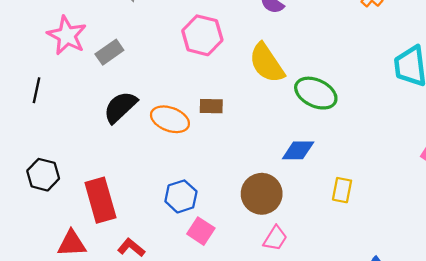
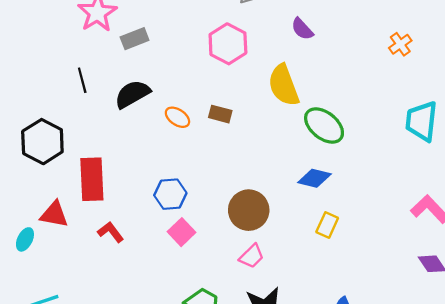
black line: (37, 90) -> (82, 80), moved, turned -40
orange ellipse: (170, 119) -> (177, 117), size x0.7
blue diamond: (298, 150) -> (314, 178), moved
black hexagon: (43, 175) -> (42, 142), size x1.4

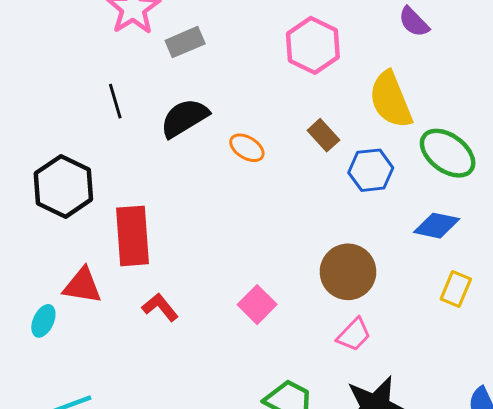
brown rectangle: (220, 114) -> (323, 135), moved, turned 35
blue hexagon: (170, 194) -> (371, 170), moved

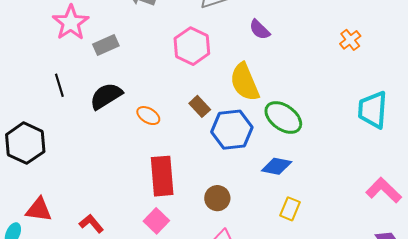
blue hexagon: (371, 170) -> (232, 130), size x1.4
red rectangle: (132, 236) -> (162, 176), moved
brown circle: (348, 272) -> (217, 198), size x0.7

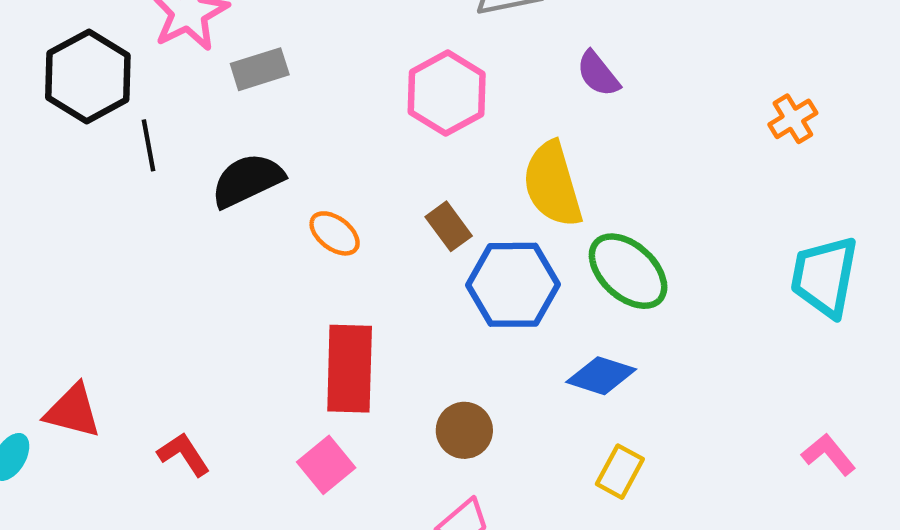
black hexagon: (25, 143) -> (88, 76), moved
pink L-shape: (384, 190) -> (829, 454), size x0.7

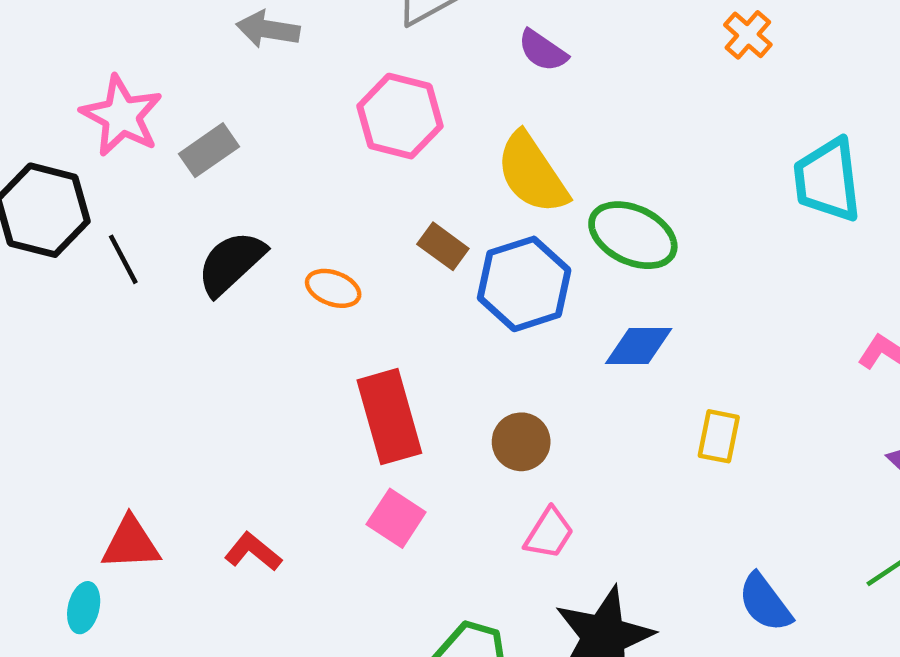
yellow rectangle: (620, 472) -> (719, 436), moved

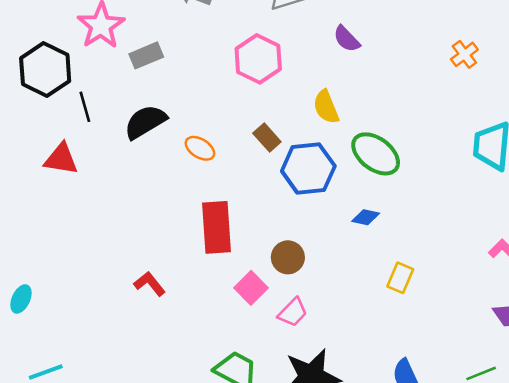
yellow semicircle: (532, 173) -> (326, 107), size x0.7
blue diamond: (639, 346) -> (366, 217), size x0.7
pink square: (396, 518) -> (251, 288), moved
red triangle: (131, 543) -> (61, 159), moved
red L-shape: (253, 552) -> (150, 284), moved

